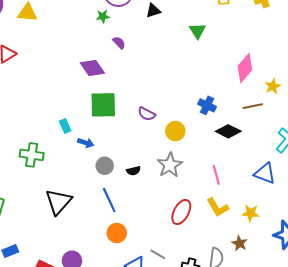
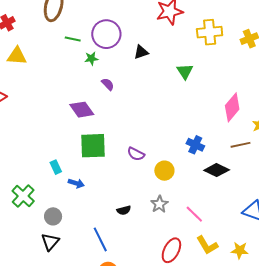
green cross: (32, 155) -> (23, 196), turned 35
gray star: (170, 165) -> (159, 204), size x0.7
gray circle: (105, 166) -> (53, 216), moved
pink line: (216, 175) -> (194, 214), moved, turned -30
black triangle: (58, 202) -> (50, 242), size x0.7

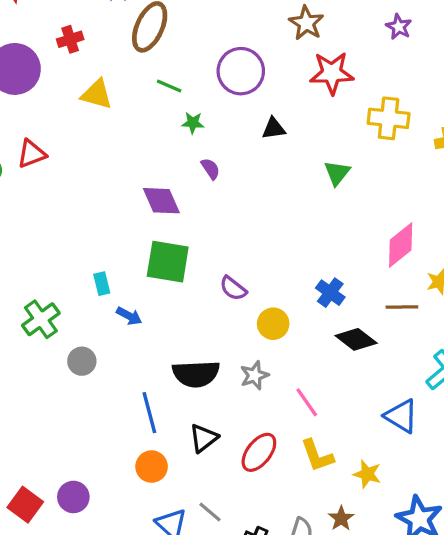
purple circle: (106, 34) -> (241, 71), moved
yellow triangle: (17, 56) -> (97, 94), moved
black semicircle: (124, 210) -> (196, 374), size x2.0
black triangle: (50, 242) -> (204, 438), moved

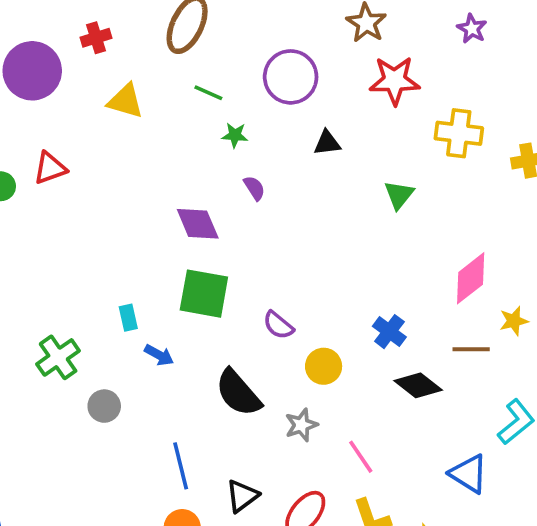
black semicircle: (196, 374) -> (238, 393), moved, turned 51

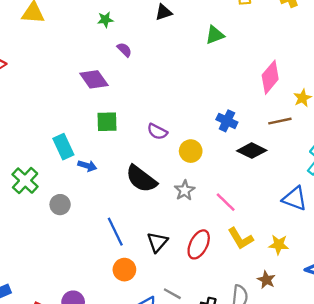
green triangle: (399, 195) -> (215, 35), turned 42
green square: (204, 294) -> (107, 122), size x0.7
cyan rectangle: (128, 318) -> (63, 147), size x1.5

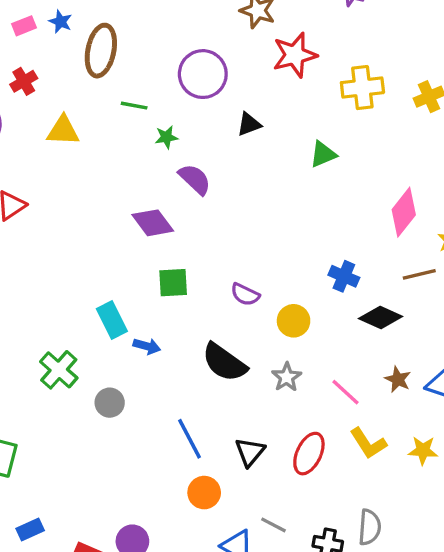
purple semicircle: (124, 50) -> (195, 179), size x1.5
brown star: (266, 280) -> (398, 379), moved

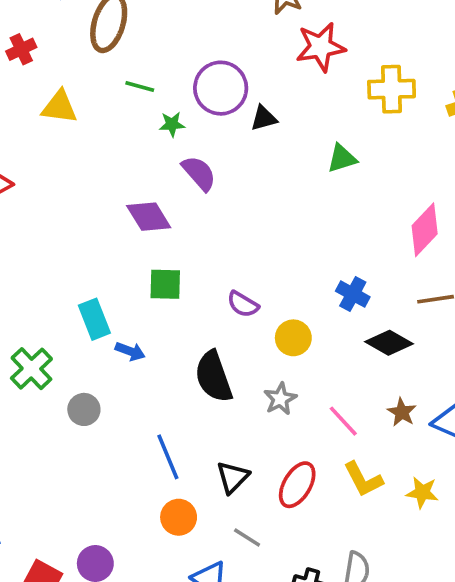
purple circle: (203, 74) -> (221, 88), moved
black semicircle: (224, 362) -> (214, 377), turned 30
gray line: (273, 525) -> (247, 537), moved

